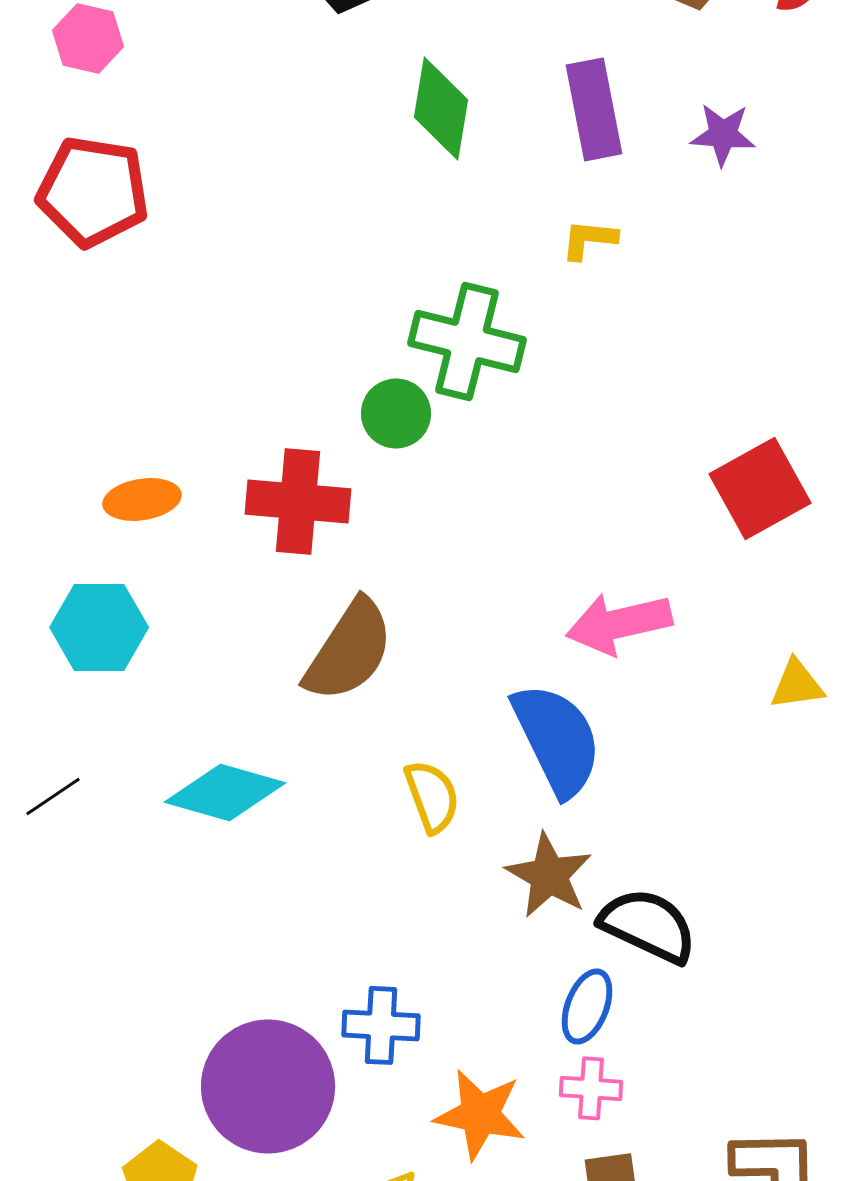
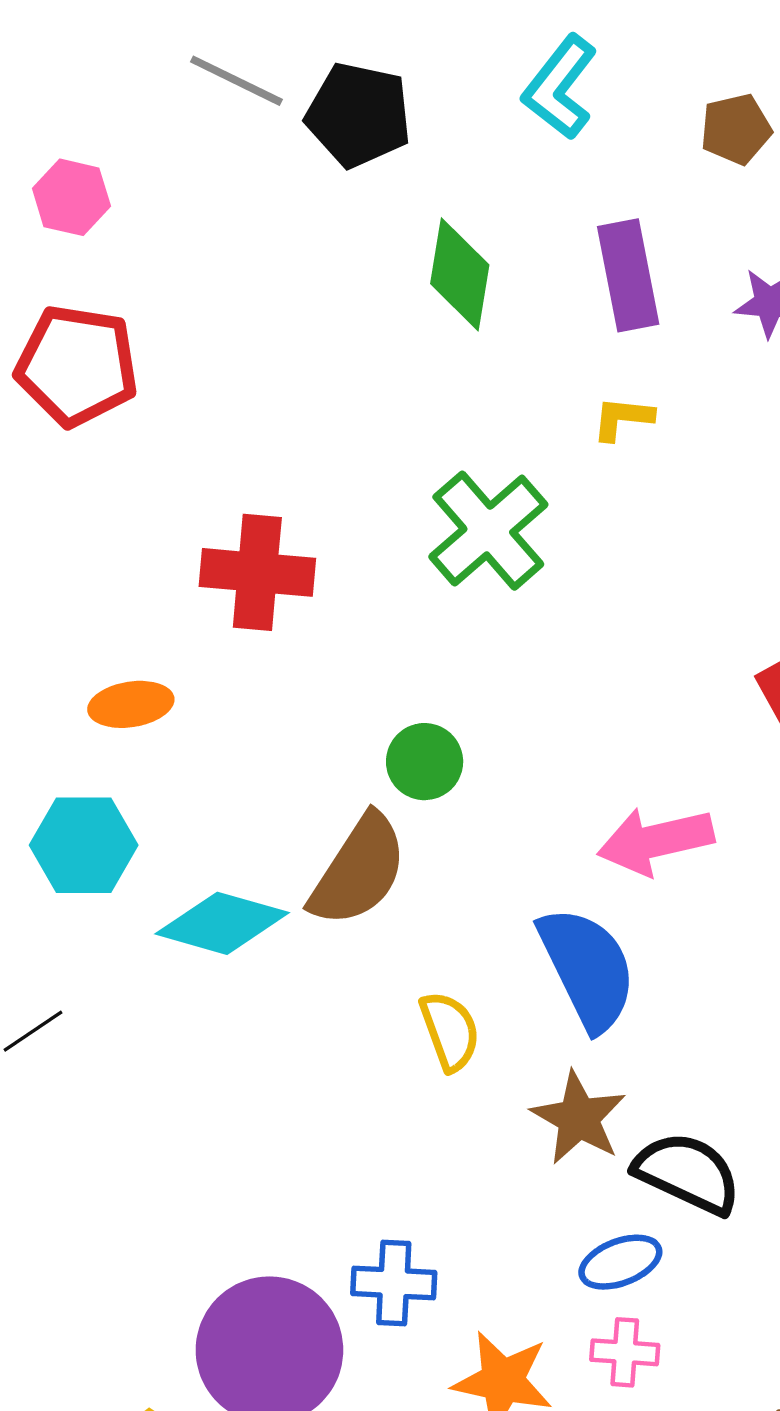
green cross: (467, 341) -> (488, 531), turned 35
green circle: (396, 413) -> (425, 762), moved
red cross: (298, 501) -> (257, 572), moved
cyan diamond: (225, 792) -> (222, 923), moved
blue ellipse: (587, 1006) -> (620, 1262), turned 48

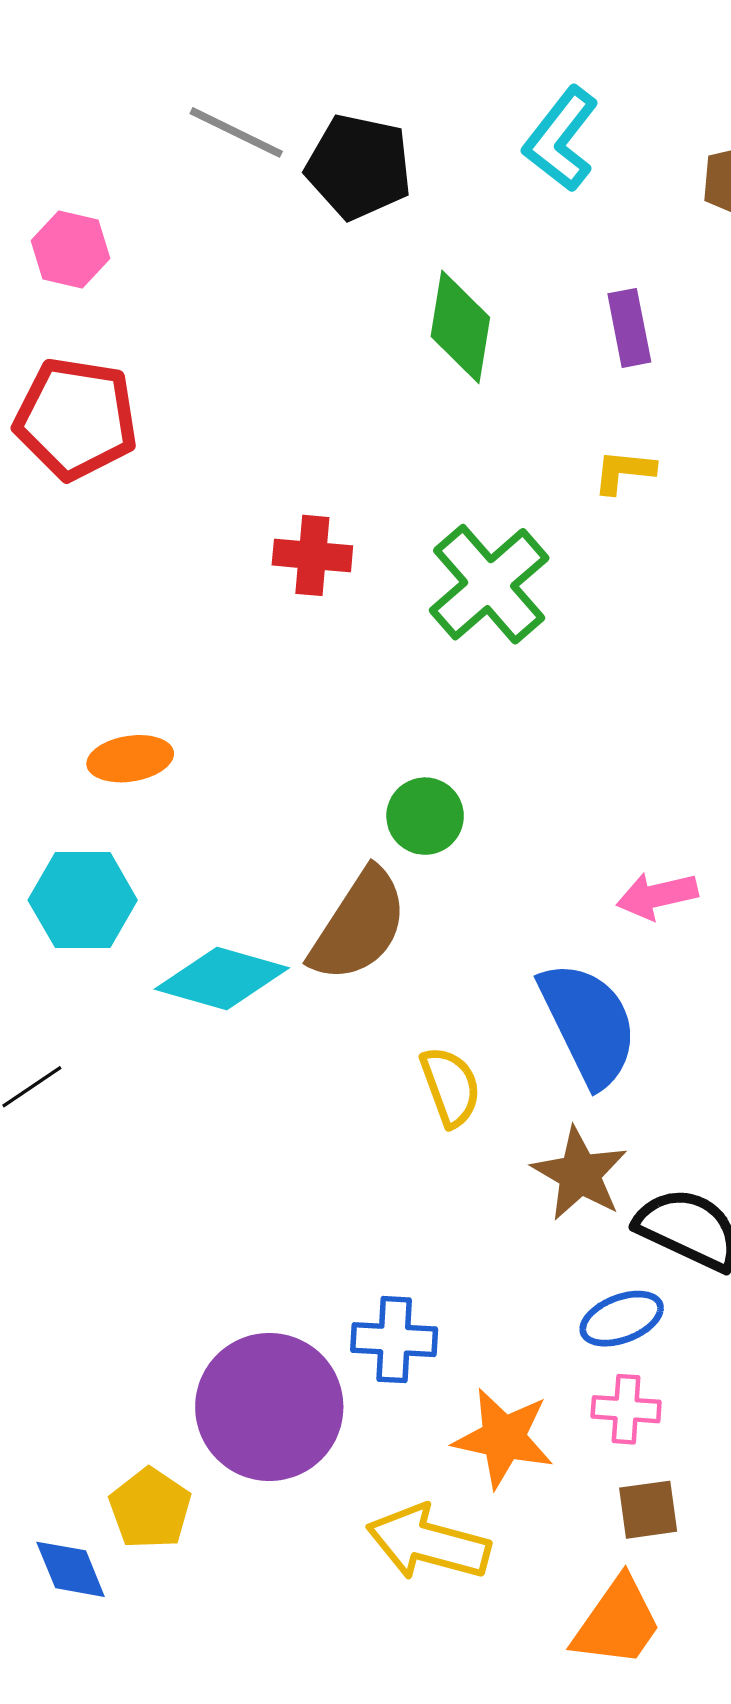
purple rectangle: (628, 275) -> (629, 328), size x0.7
red cross: (257, 572) -> (312, 555), moved, size x0.7
pink arrow: (656, 841) -> (657, 896), size x0.7

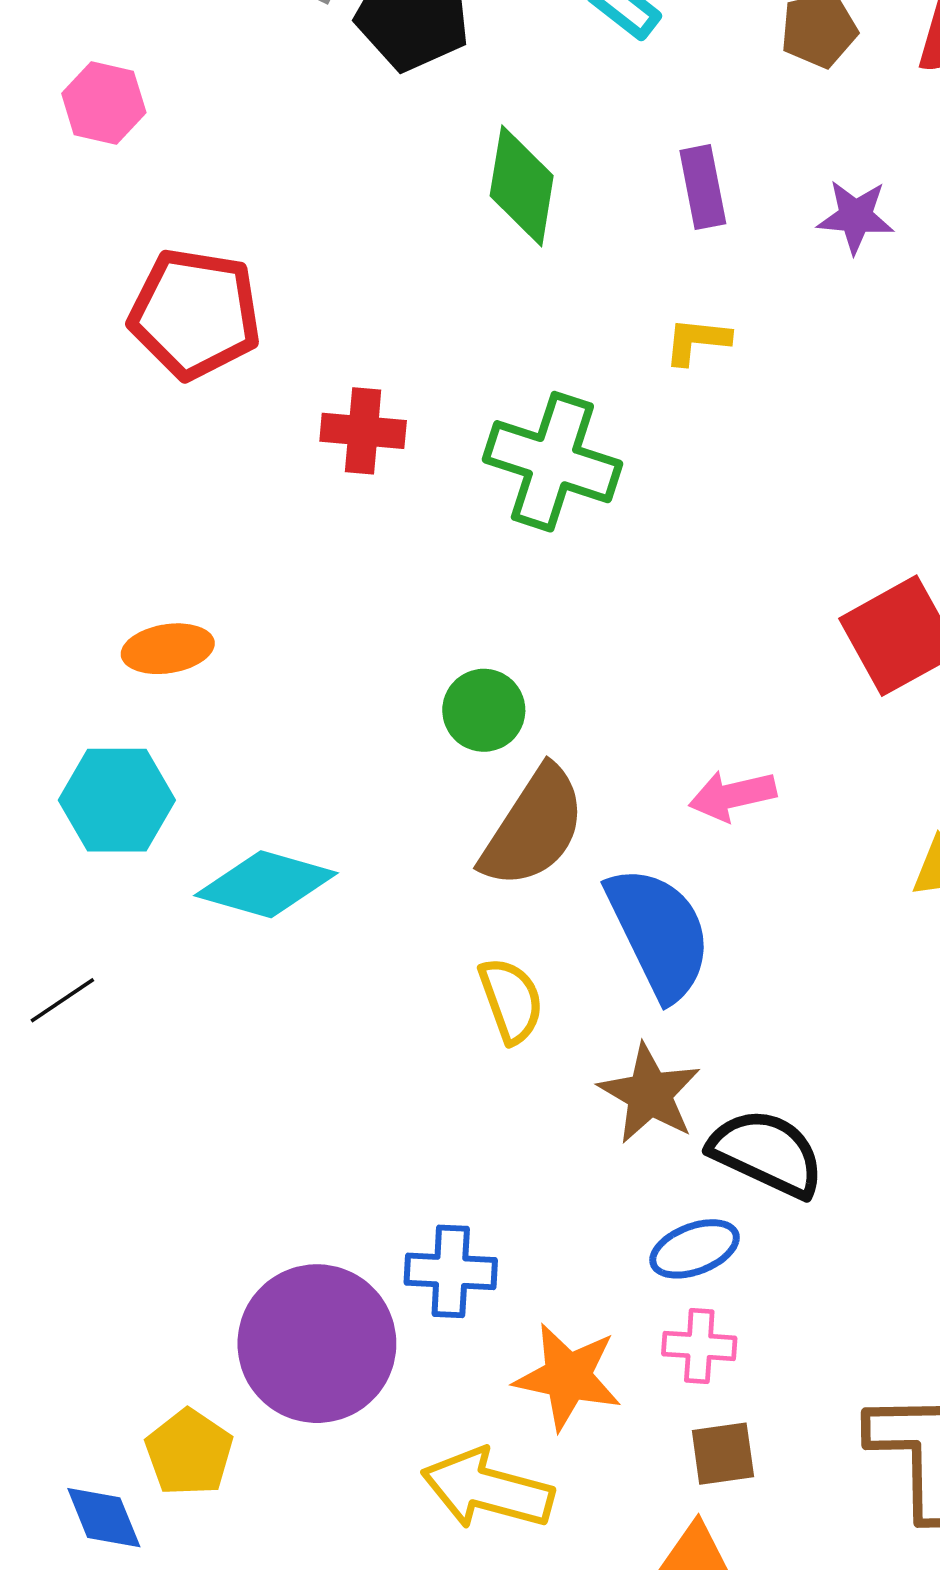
red pentagon: (76, 419) -> (195, 314), moved
green cross: (489, 584) -> (552, 462), turned -31
brown semicircle: (359, 925) -> (534, 827), moved

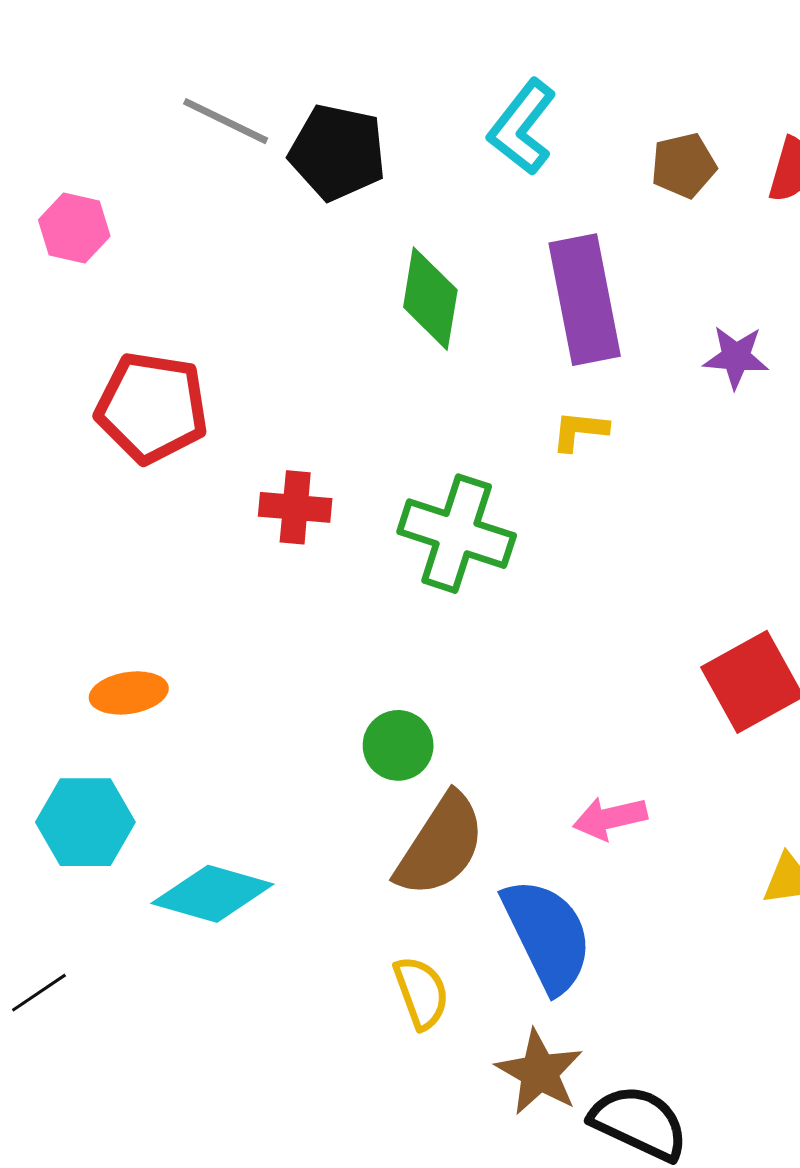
purple rectangle: (703, 187) -> (585, 300), size x1.8
purple star: (856, 217) -> (736, 357), moved

